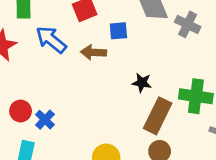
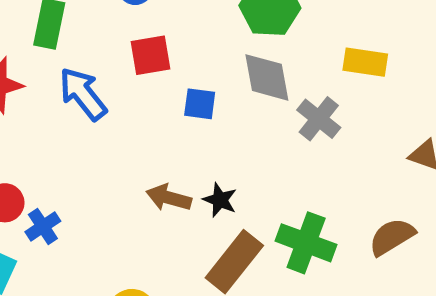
brown arrow: (94, 52) -> (169, 198), moved

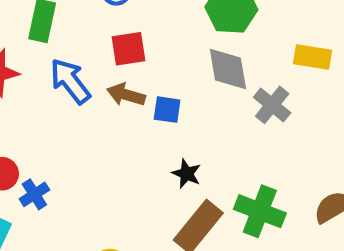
blue square: (200, 104) -> (167, 110), moved
brown arrow: (169, 198) -> (126, 95), moved

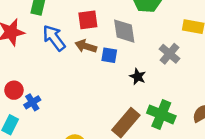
gray diamond: (228, 69) -> (124, 31), moved
black star: (187, 174) -> (138, 77), moved

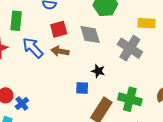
gray cross: (169, 54) -> (130, 48), size x1.4
blue square: (109, 55) -> (82, 88), moved
black star: (138, 77) -> (98, 71), moved

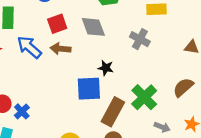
gray cross: (130, 48) -> (140, 39), size x0.7
blue square: (82, 88) -> (89, 89), size x1.6
green cross: (130, 99) -> (144, 97), turned 35

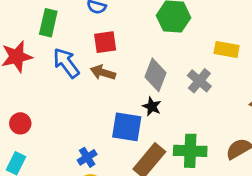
gray diamond: (93, 27) -> (155, 75), moved, turned 30
green cross: (144, 97) -> (190, 151), turned 35
blue cross: (22, 111) -> (87, 157), moved

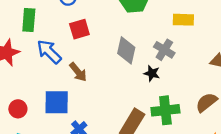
brown arrow: (103, 72) -> (78, 72), moved, turned -138
black star: (152, 106) -> (152, 73), moved
blue square: (127, 127) -> (57, 102), moved

